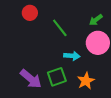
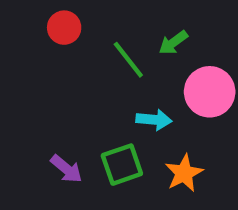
green arrow: (96, 20) -> (173, 43), moved
purple arrow: (31, 79) -> (66, 169), size x0.7

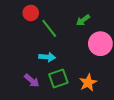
green line: (128, 60) -> (49, 28), moved
cyan arrow: (154, 120) -> (47, 57), moved

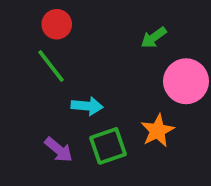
green line: (49, 28) -> (51, 66), moved
orange star: (88, 83) -> (158, 131), moved

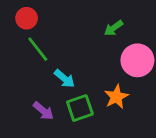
red circle: (57, 24) -> (27, 18), moved
cyan arrow: (87, 106) -> (64, 79), turned 35

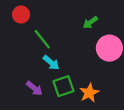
green line: (38, 49) -> (42, 39), moved
orange star: (116, 97) -> (89, 93), moved

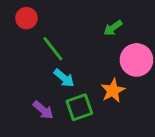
orange star: (89, 93) -> (113, 91), moved

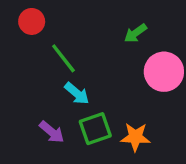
orange star: (113, 91) -> (135, 137), moved, turned 30

